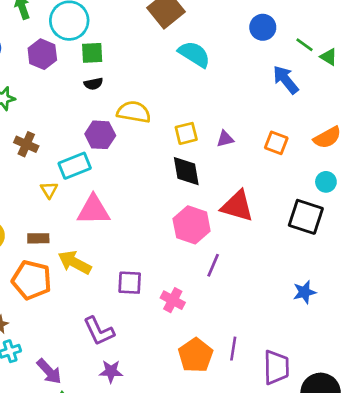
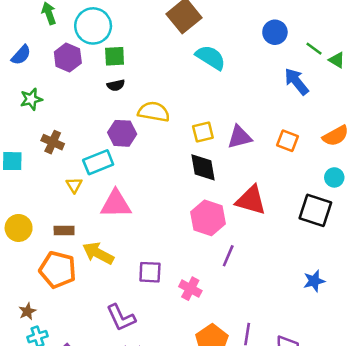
purple triangle: (225, 139) -> (240, 137), size x1.5

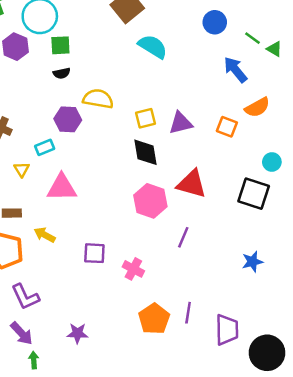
orange semicircle: (336, 136) -> (257, 107), moved
cyan rectangle: (98, 162) -> (45, 147), size x0.7
yellow arrow: (98, 253) -> (45, 235), size x0.7
purple line: (228, 256) -> (183, 237), moved
purple L-shape: (121, 318) -> (25, 297), moved

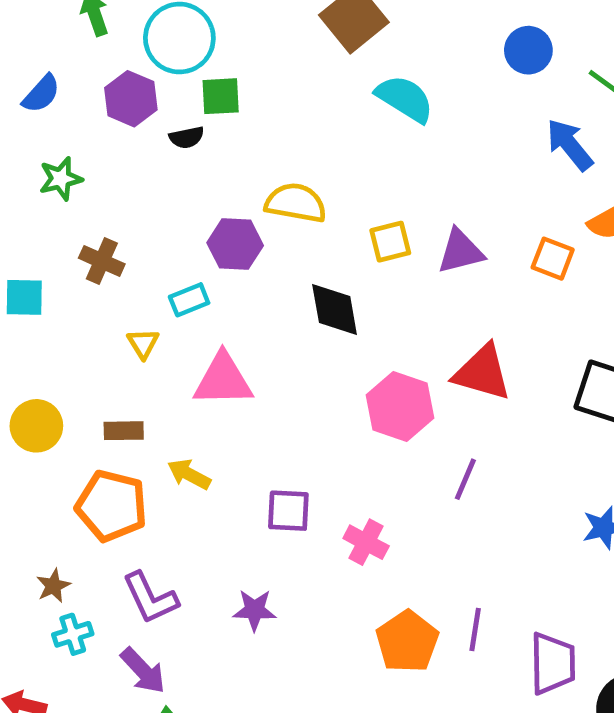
black semicircle: (62, 73) -> (187, 137), moved
black diamond: (145, 152) -> (335, 310), moved
purple star: (77, 333) -> (255, 610), moved

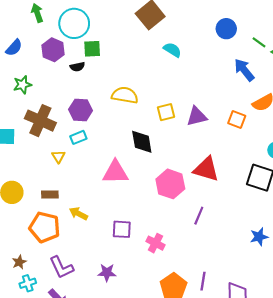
cyan semicircle: (405, 99) -> (172, 50), size x0.7
purple hexagon: (235, 244) -> (81, 110), moved
brown cross: (102, 261) -> (40, 121), size x1.6
pink triangle: (223, 380) -> (115, 172), moved

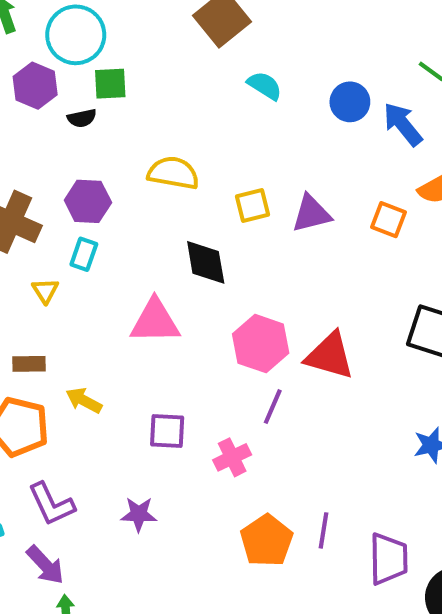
blue circle: (226, 29) -> (350, 102), moved
cyan rectangle: (78, 137) -> (84, 254), turned -49
red triangle: (206, 169) -> (330, 356), moved
purple line: (199, 216) -> (273, 407), moved
pink cross: (155, 243) -> (232, 457), turned 36

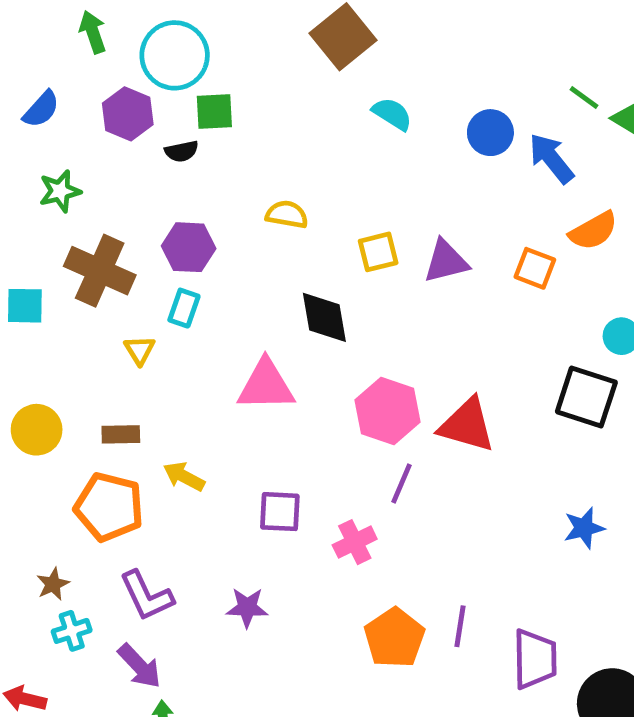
yellow semicircle: (173, 173) -> (287, 214), size x0.7

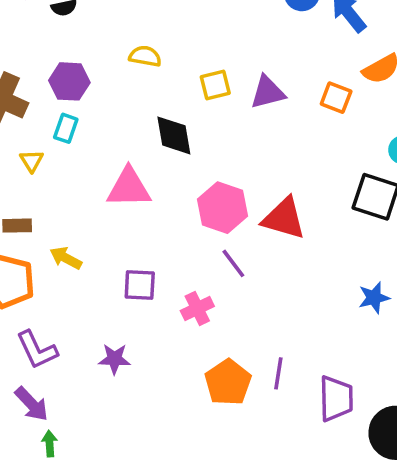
purple line: (402, 484) -> (233, 263), turned -60

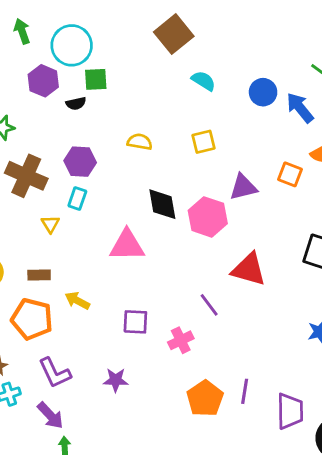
yellow square: (215, 85) -> (204, 142), moved
purple triangle: (268, 92) -> (243, 187), moved
pink hexagon: (223, 208) -> (208, 217), moved

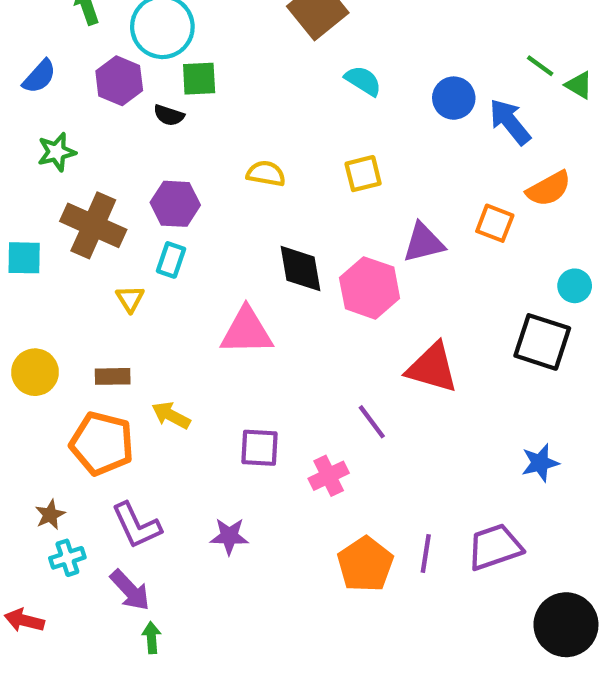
black semicircle: (76, 104) -> (169, 115), turned 30
purple trapezoid: (290, 411) -> (495, 547), moved, turned -108

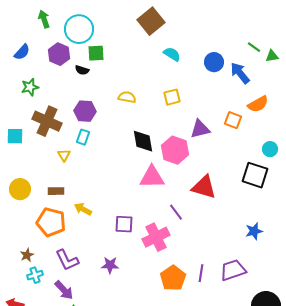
green triangle: (579, 85) -> (272, 56), turned -40
pink triangle: (247, 331) -> (152, 177), moved
pink cross: (329, 476) -> (156, 237), size x1.5

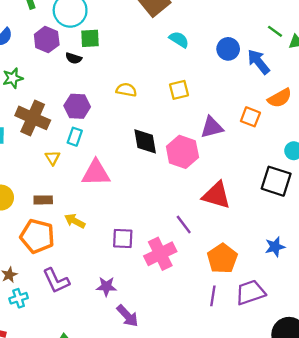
pink triangle: (152, 177) -> (96, 173), moved
orange pentagon: (173, 278) -> (222, 258), moved
purple arrow: (64, 290) -> (127, 316), moved

